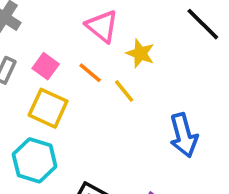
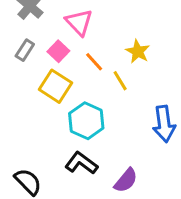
pink triangle: (102, 26) -> (79, 22), moved
cyan hexagon: (35, 160) -> (86, 121), moved

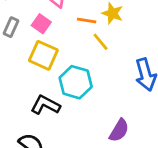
orange line: (94, 62) -> (87, 21), moved, turned -30
black L-shape: (81, 163) -> (45, 105), moved

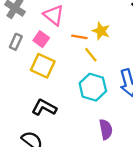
cyan hexagon: (76, 82) -> (93, 87), moved
purple semicircle: (119, 130) -> (106, 129), turned -42

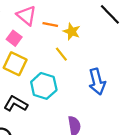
orange line: (79, 37) -> (50, 25), moved
cyan hexagon: (93, 87) -> (44, 86), moved

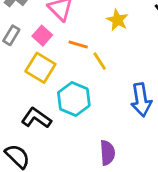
orange line: (50, 25) -> (78, 45), moved
yellow star: (72, 31) -> (117, 20), moved

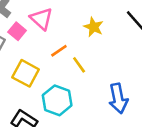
pink square: (42, 36) -> (17, 31), moved
orange line: (78, 45) -> (59, 51), turned -48

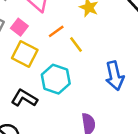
pink square: (17, 31) -> (19, 27), moved

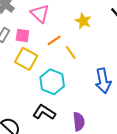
pink square: (19, 27) -> (22, 35), turned -32
black L-shape: (24, 98) -> (44, 112), moved

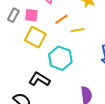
yellow line: (71, 52) -> (77, 30), turned -64
black L-shape: (44, 112) -> (39, 79), moved

